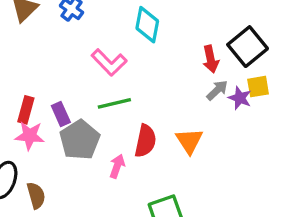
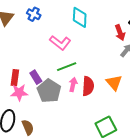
pink arrow: (117, 166) -> (73, 84), moved

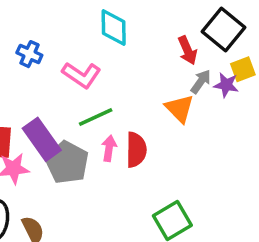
blue cross: (34, 14) -> (29, 54), moved
purple rectangle: (36, 77) -> (42, 139), size x1.6
orange triangle: (114, 83) -> (180, 108), moved

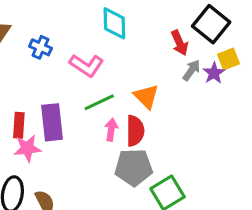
purple star: (226, 85) -> (214, 73), turned 30
orange triangle: (180, 108) -> (146, 96), moved
purple rectangle: (42, 139) -> (52, 122), turned 30
gray pentagon: (67, 162) -> (134, 167), moved, turned -30

